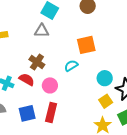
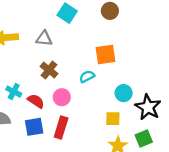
gray triangle: (42, 31) -> (44, 38), moved
red semicircle: (27, 79) -> (36, 101), moved
yellow square: (106, 101) -> (113, 119), moved, turned 32

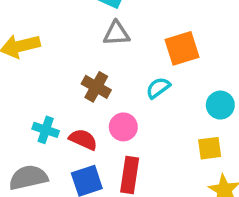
gray triangle: (44, 38) -> (116, 33), moved

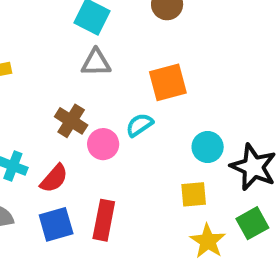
pink circle: (123, 127) -> (103, 144), moved
red semicircle: (83, 139) -> (54, 178), turned 104

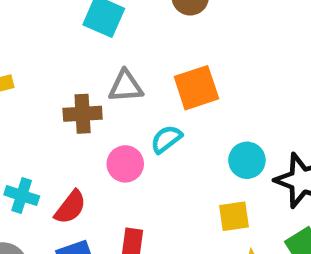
gray triangle: (96, 63) -> (126, 86), moved
brown cross: (71, 121) -> (83, 114), moved, turned -32

